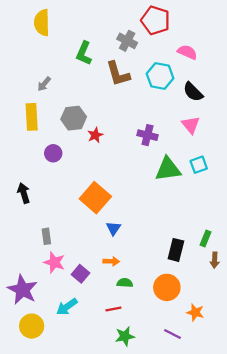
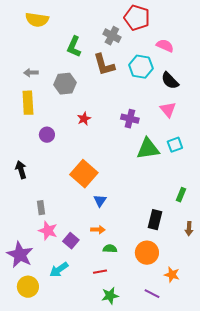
yellow semicircle: (42, 23) -> (37, 20), turned -80
gray arrow: (44, 84) -> (31, 73), moved, turned 48
gray hexagon: (74, 118) -> (65, 84), moved
green rectangle: (205, 239) -> (181, 195), moved

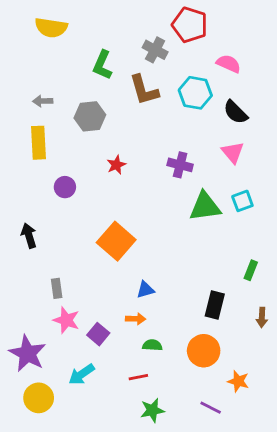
blue triangle: (100, 201) -> (145, 290), moved, turned 40

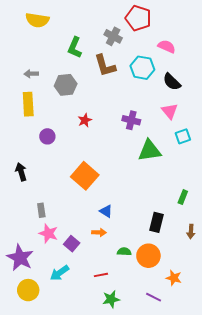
cyan square: (242, 201) -> (183, 136), moved
blue triangle: (145, 290) -> (106, 211), turned 48
green semicircle: (152, 345) -> (124, 252), moved

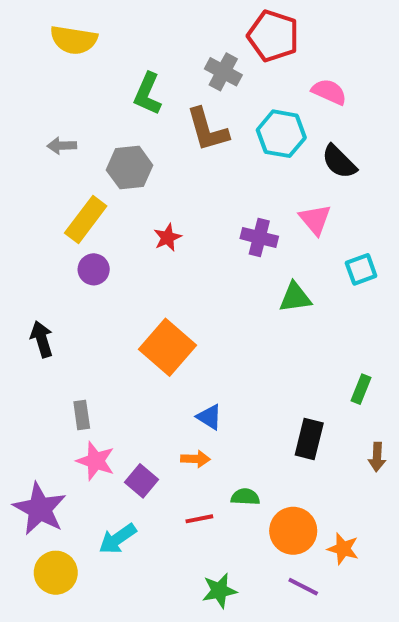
yellow rectangle: (28, 104) -> (86, 219), moved, turned 40
pink triangle: (170, 111) -> (315, 219), moved
green triangle: (149, 151) -> (295, 297), size x0.7
orange circle: (148, 256) -> (293, 531), moved
red line: (101, 275) -> (199, 519), moved

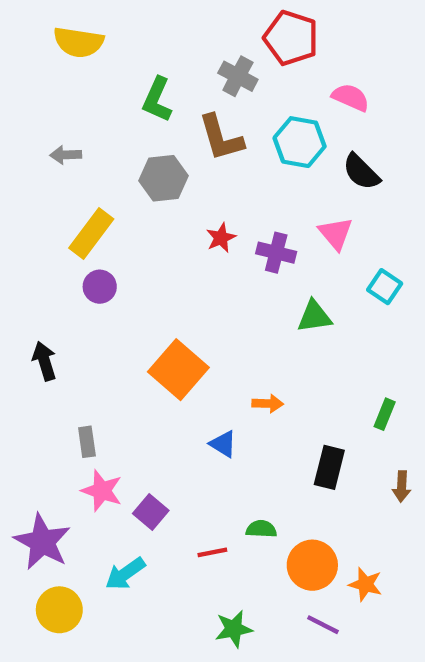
gray hexagon: (130, 168) -> (163, 178), moved
red star: (167, 237) -> (221, 238), moved
cyan square: (361, 269) -> (385, 287), turned -36
orange arrow: (195, 459) -> (268, 404), moved

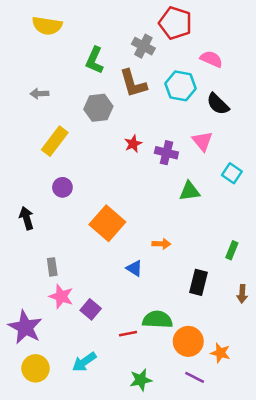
purple circle: (100, 287) -> (62, 187), moved
green semicircle: (261, 529) -> (157, 320), size x1.6
cyan arrow: (125, 574) -> (84, 362), moved

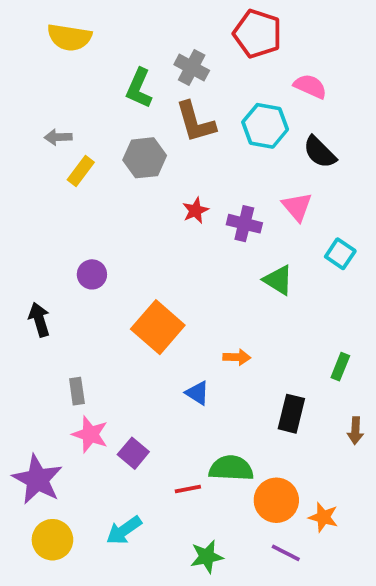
gray cross: (143, 46) -> (192, 67), moved
yellow rectangle: (55, 141) -> (81, 171), moved, size x0.7
green triangle: (190, 191) -> (278, 280), turned 40

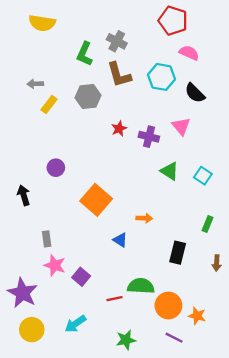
red pentagon: (258, 34) -> (173, 21), moved
cyan square: (340, 254) -> (203, 176), moved

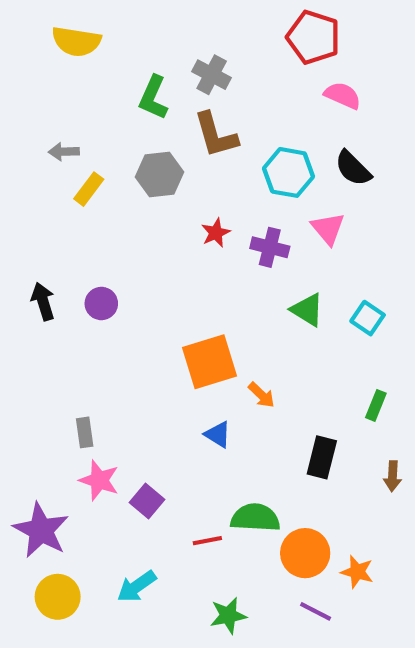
cyan hexagon: (162, 77) -> (289, 172), moved
black arrow: (24, 195) -> (43, 301), moved
orange square: (96, 200) -> (209, 362), moved, turned 32
orange arrow: (144, 218) -> (261, 395), turned 42

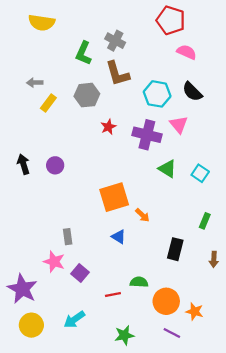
red star: (216, 233) -> (108, 127), moved
purple cross: (270, 247) -> (147, 135), size x1.4
gray rectangle: (85, 432) -> (68, 237), moved
green semicircle: (255, 518) -> (139, 282), size x0.7

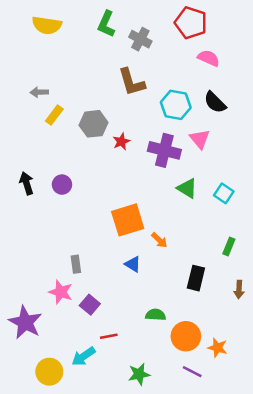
gray cross: (115, 41) -> (140, 39), moved
green L-shape: (83, 53) -> (106, 24), moved
gray hexagon: (87, 95) -> (94, 124), moved
red line: (113, 295) -> (109, 336), moved
yellow circle: (31, 325) -> (49, 372), moved

